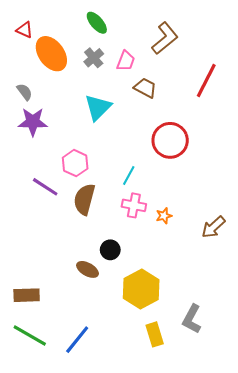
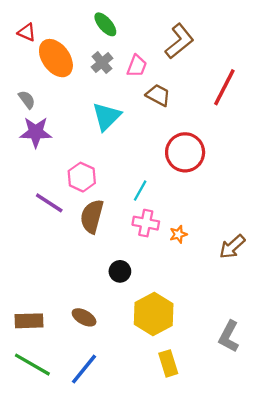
brown ellipse: (87, 269) -> (84, 317), moved
gray L-shape: (192, 319) -> (229, 336), moved

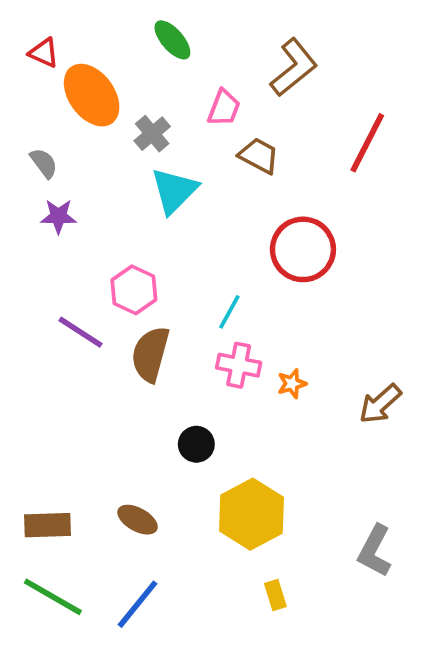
gray cross: (102, 63) -> (152, 134), moved
purple star: (36, 132) -> (58, 216), size x0.7
yellow rectangle: (168, 363) -> (275, 595), size x0.7

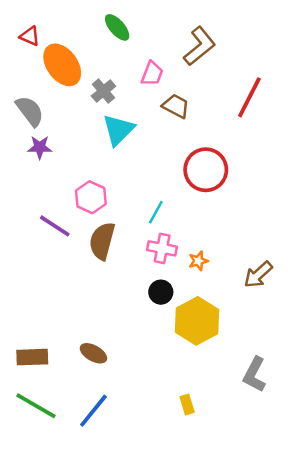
gray semicircle: (44, 163) -> (30, 111), size x1.5
black circle: (196, 444) -> (161, 292), moved
yellow hexagon: (251, 514) -> (197, 321), moved

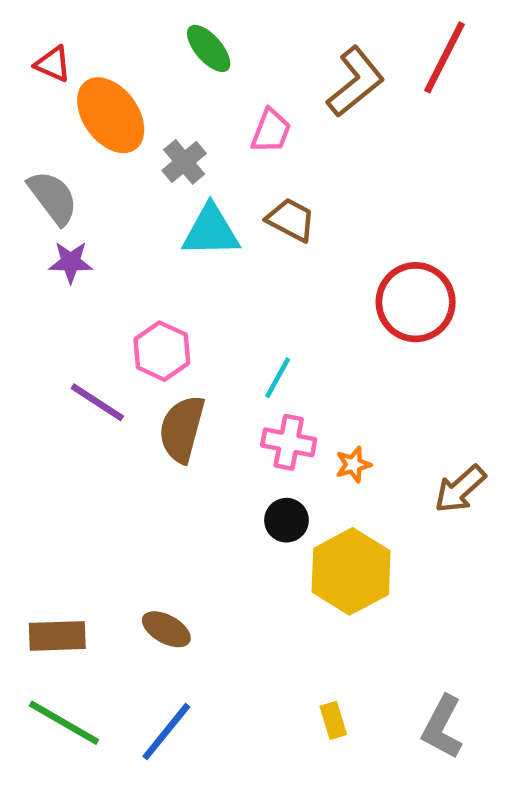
red line: (249, 97) -> (444, 57), moved
brown trapezoid: (176, 106) -> (291, 220), moved
cyan triangle: (118, 130) -> (211, 231), turned 44
red circle: (206, 170) -> (416, 302), moved
gray L-shape: (254, 374) -> (442, 727), moved

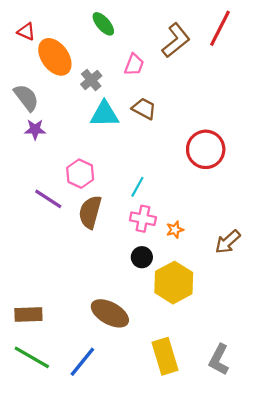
brown ellipse: (166, 629) -> (110, 313), moved, size x1.6
yellow rectangle: (333, 720) -> (165, 356), size x2.0

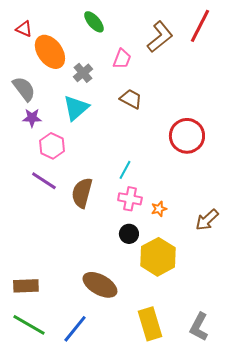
cyan triangle: (104, 114) -> (76, 108), moved, turned -40
pink hexagon: (80, 174) -> (52, 146), moved

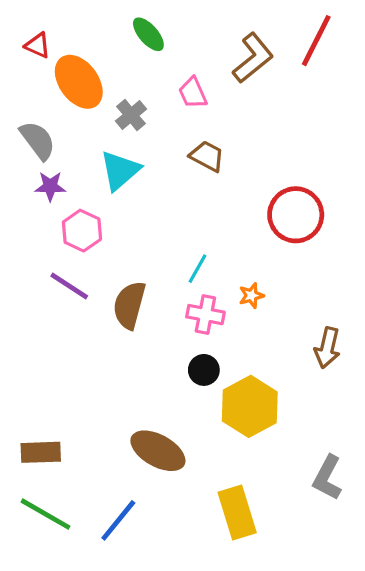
pink trapezoid: (122, 59) -> (193, 93), turned 135
orange star: (159, 209) -> (251, 296), moved
brown arrow: (207, 220) -> (327, 348), turned -35
gray L-shape: (199, 327) -> (327, 478), moved

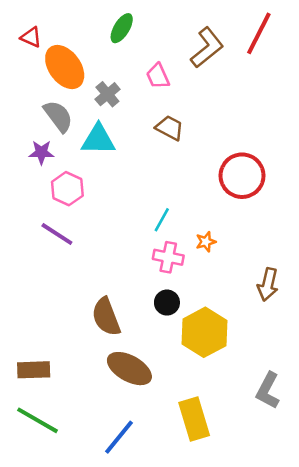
green ellipse: (148, 34) -> (122, 28), turned 72
gray semicircle: (38, 140) -> (58, 116), moved
cyan triangle: (120, 170) -> (98, 139), turned 42
brown semicircle: (129, 305) -> (106, 317), moved, turned -36
blue line: (118, 520) -> (119, 437), moved

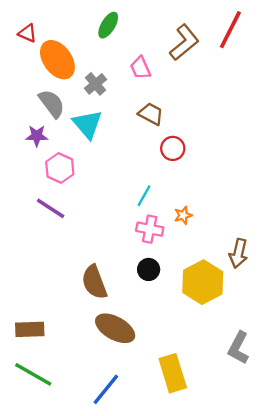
cyan triangle: (98, 139) -> (87, 124), turned 48
red circle: (242, 176) -> (173, 148), moved, size x0.6
yellow hexagon: (204, 332) -> (203, 282), moved

